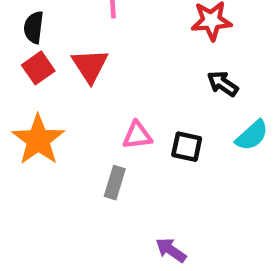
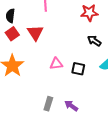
gray rectangle: (115, 183) -> (48, 104), moved
purple arrow: (171, 250) -> (71, 106), moved

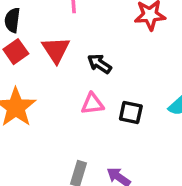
black arrow: (94, 41) -> (99, 64), moved

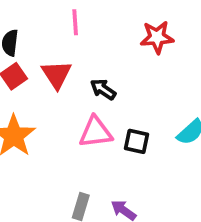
pink triangle: (92, 104) -> (96, 132), size x1.4

